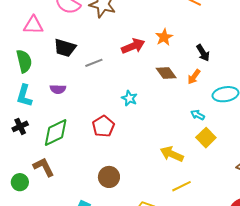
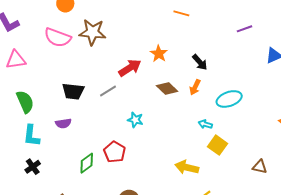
pink triangle: (33, 25) -> (16, 60), moved
black trapezoid: (65, 48) -> (73, 91), moved
gray line: (94, 63) -> (108, 91), moved
green diamond: (56, 132) -> (87, 163), moved, size x0.7

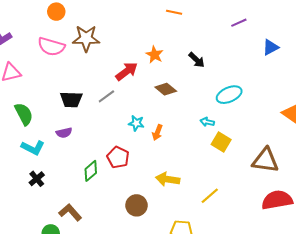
orange arrow: (195, 87) -> (157, 132), moved
cyan L-shape: (31, 136) -> (33, 148), turned -65
yellow arrow: (187, 167) -> (168, 179), moved
brown triangle: (260, 167) -> (265, 160), size x1.8

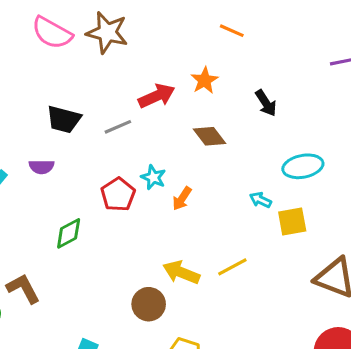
orange line: (174, 12) -> (232, 31), moved
yellow square: (221, 142) -> (292, 222), moved, turned 36
red pentagon: (118, 157) -> (118, 195), moved
yellow line: (210, 196) -> (232, 267), moved
brown circle: (136, 205) -> (149, 304), moved

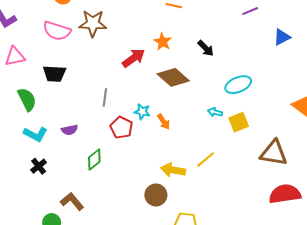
black trapezoid: (64, 119) -> (54, 74), moved
gray line: (118, 127) -> (105, 97), moved, turned -48
brown diamond: (209, 136) -> (173, 77), size x1.4
purple semicircle: (42, 167) -> (70, 130), moved
orange arrow: (182, 199) -> (164, 122), turned -56

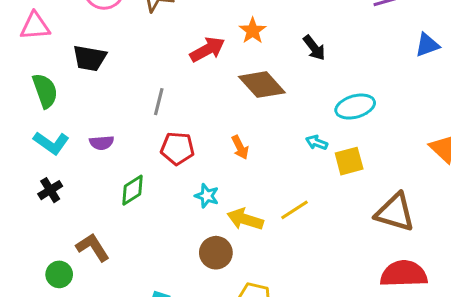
cyan star: (142, 112) -> (207, 196), moved
red pentagon: (121, 128) -> (177, 148), turned -30

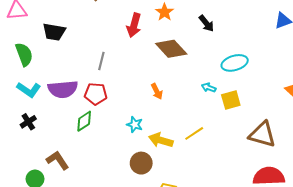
red arrow: (207, 49) -> (134, 25), turned 135
purple semicircle: (102, 143) -> (63, 89), size x1.8
red pentagon: (177, 148) -> (96, 94), moved

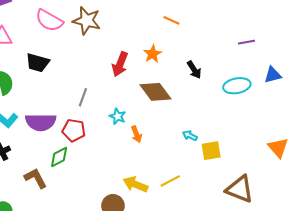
cyan ellipse: (235, 63) -> (237, 86), moved
cyan star: (135, 125) -> (118, 116), moved
brown L-shape: (58, 160) -> (36, 178), moved

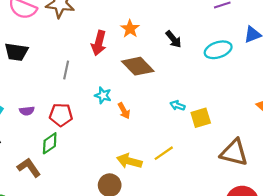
gray line: (83, 97) -> (66, 70), moved
purple semicircle: (41, 122) -> (27, 111), size x0.5

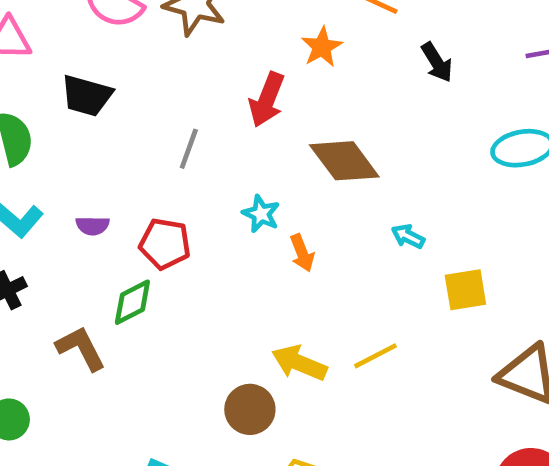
orange star: (130, 29) -> (322, 47), moved
black arrow: (174, 39) -> (437, 62), moved
cyan arrow: (177, 105) -> (408, 236), moved

